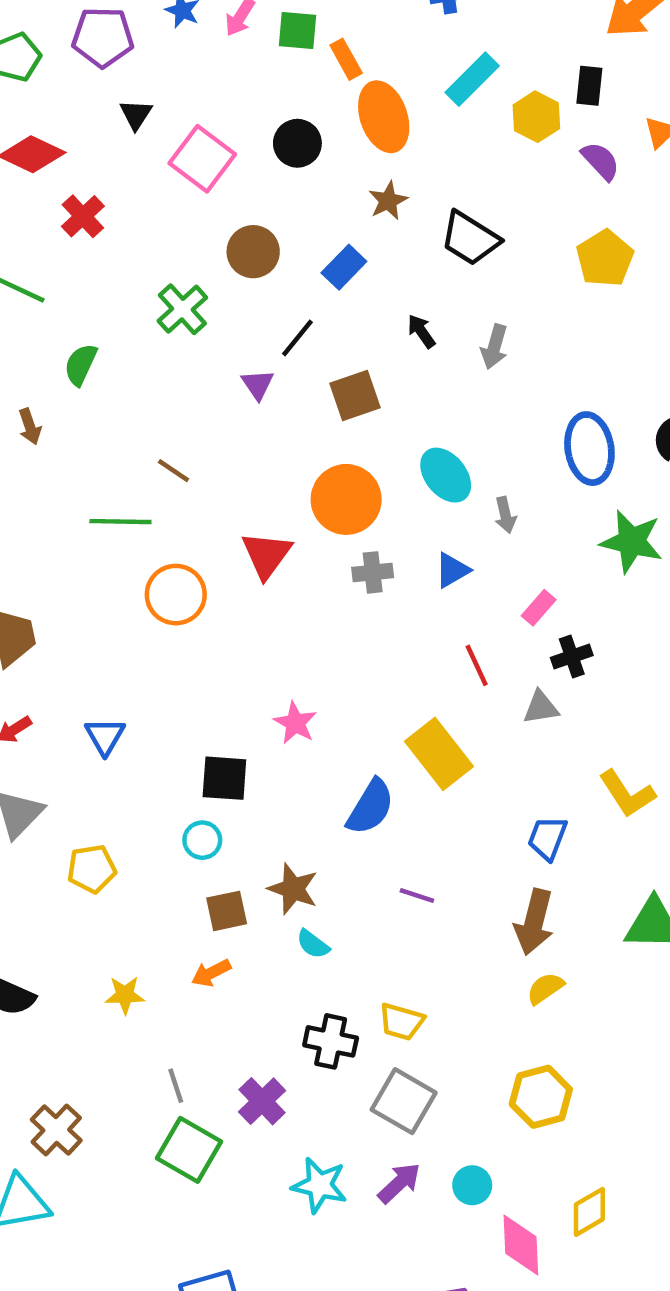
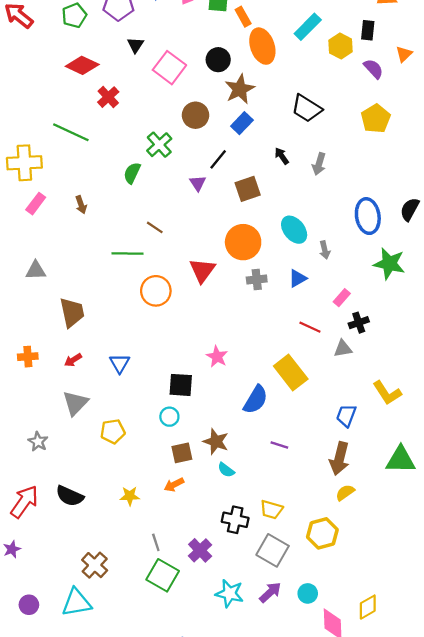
brown star: (388, 201) -> (240, 89), moved, size x1.5
green semicircle: (81, 364) -> (132, 173), moved
red line: (477, 665) -> (310, 327), turned -40
yellow hexagon: (541, 1097) -> (322, 533), moved

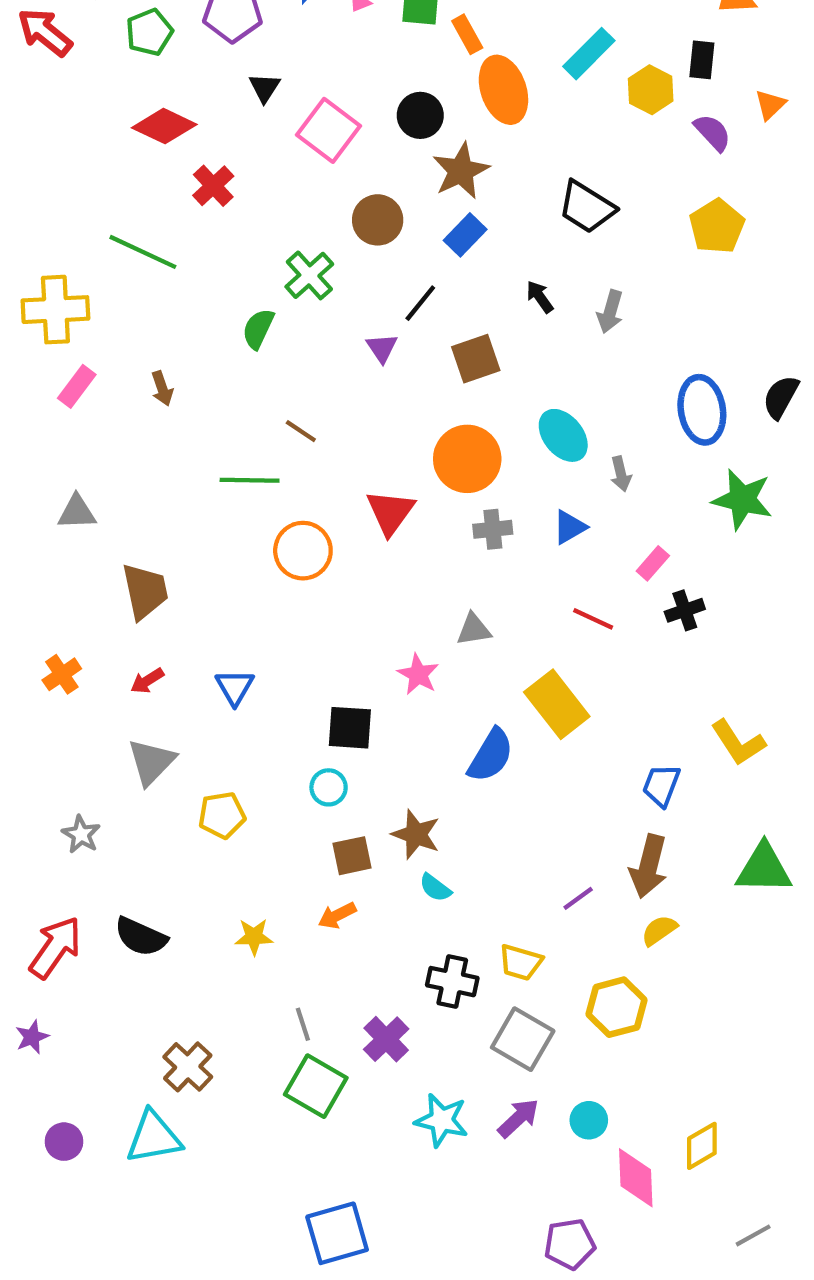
gray triangle: (343, 349) -> (474, 630), moved
orange cross: (28, 357) -> (62, 674), turned -30
purple line: (279, 445) -> (578, 898), moved, turned -54

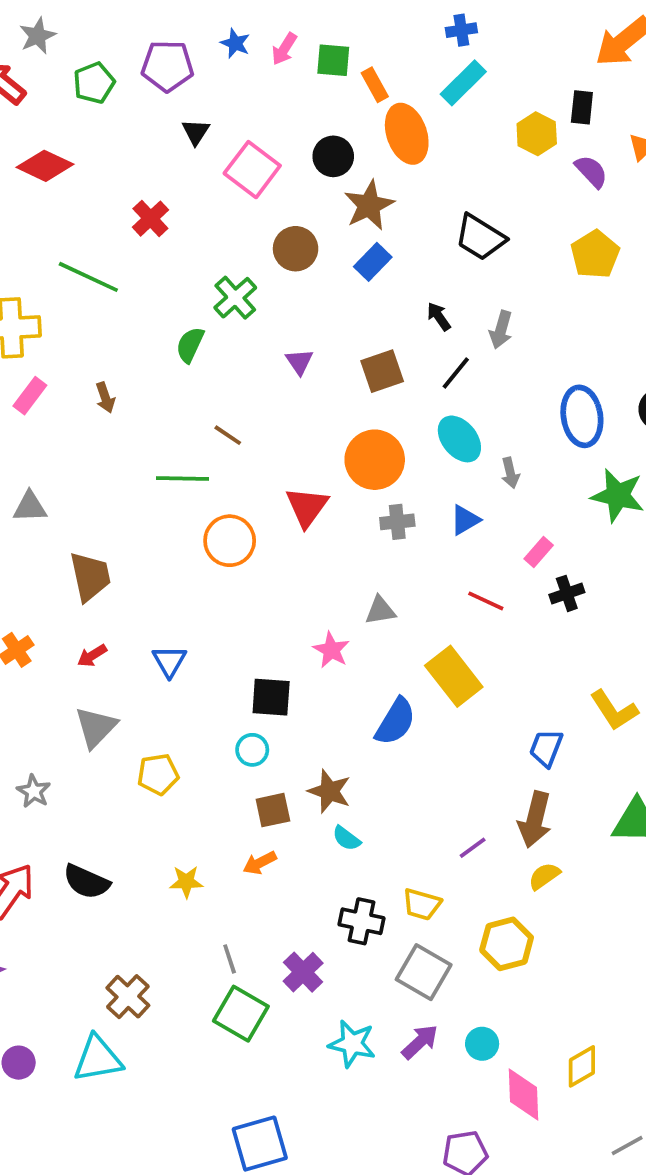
cyan rectangle: (589, 54) -> (463, 83), moved
red diamond: (164, 126) -> (45, 166), moved
black line: (420, 303) -> (456, 373), moved

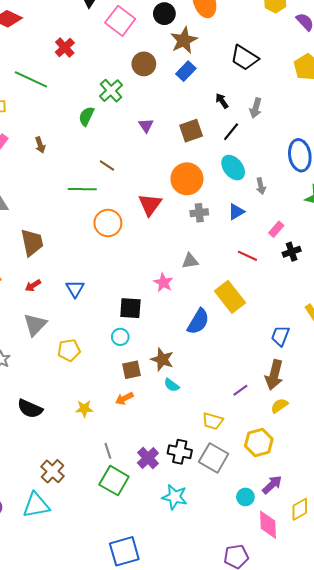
black cross: (361, 921) -> (180, 452), moved
purple arrow: (420, 1042) -> (272, 485), moved

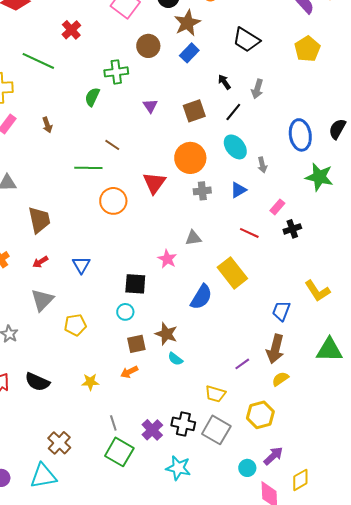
green cross: (111, 91) -> (116, 72), turned 35

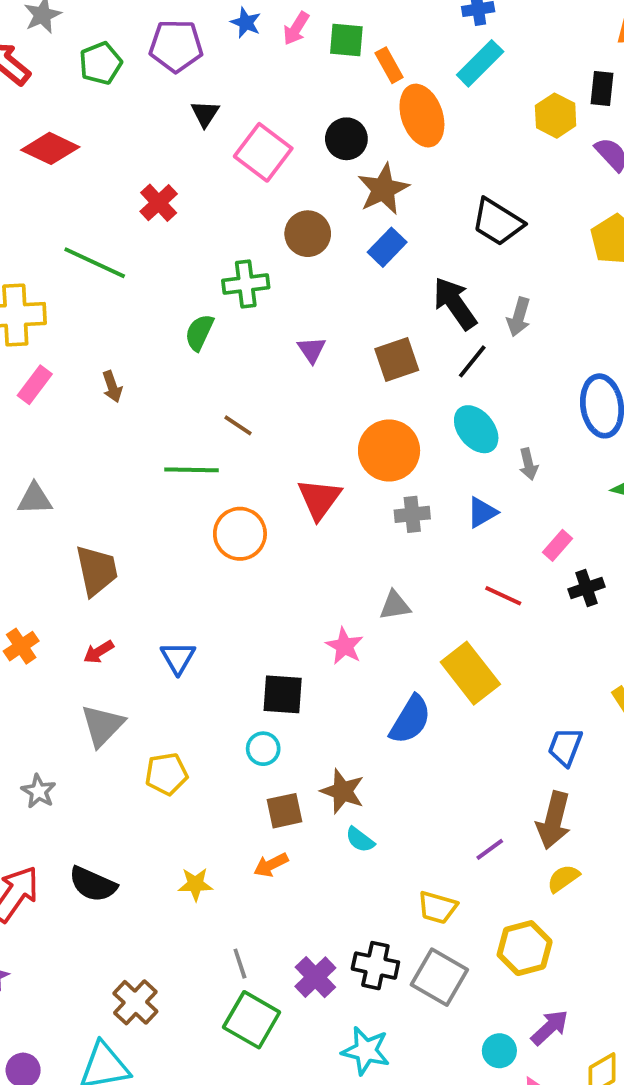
black arrow: (224, 82) -> (455, 303), size x1.8

